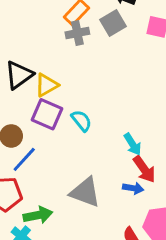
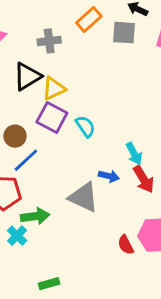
gray square: (113, 23) -> (124, 33), turned 30
gray cross: (77, 33) -> (49, 41), moved
blue arrow: (133, 188) -> (109, 176), moved

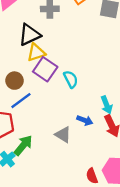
yellow triangle: (54, 88) -> (36, 52), moved
gray triangle: (84, 197) -> (63, 135), size x0.7
green arrow: (35, 216) -> (23, 145), turned -50

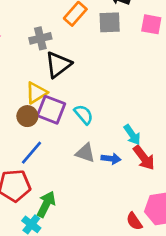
black triangle: (29, 35) -> (58, 65), moved
brown circle: (15, 81) -> (27, 116), moved
gray triangle: (63, 135) -> (85, 153), moved

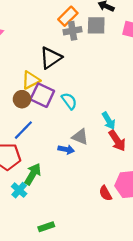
gray cross: (40, 38) -> (73, 31), moved
gray triangle: (85, 153) -> (80, 137), moved
blue arrow: (111, 159) -> (66, 149), moved

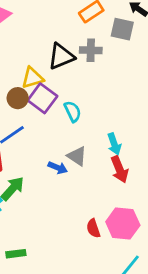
gray cross: (73, 31) -> (91, 50), moved

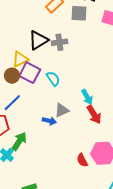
gray cross: (91, 50) -> (59, 42), moved
gray triangle: (77, 156) -> (62, 110), turned -49

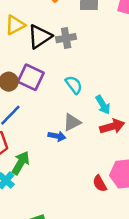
yellow triangle: (20, 59) -> (15, 25), moved
cyan semicircle: (53, 79) -> (74, 85), moved
red arrow: (94, 115) -> (112, 126), turned -72

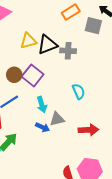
yellow triangle: (15, 25) -> (28, 41), moved
cyan semicircle: (74, 85) -> (79, 91), moved
cyan arrow: (103, 105) -> (42, 105), moved

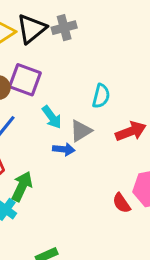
cyan semicircle: (79, 91) -> (101, 96), moved, turned 56

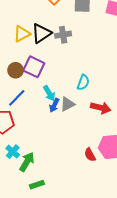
red arrow: (131, 131) -> (101, 108), turned 30
blue arrow: (64, 149) -> (54, 105), moved, turned 104
green arrow: (22, 186) -> (27, 162), moved

